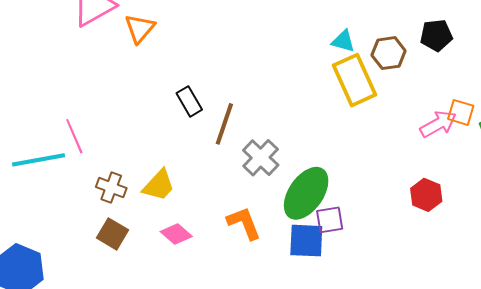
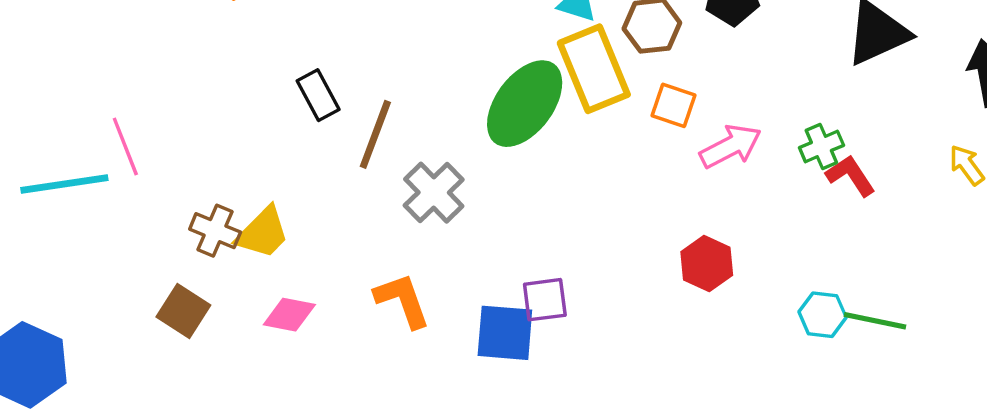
orange square: (461, 112) -> (674, 105), moved
brown cross: (111, 188) -> (215, 231), moved
green ellipse: (306, 193) -> (525, 104), moved
pink diamond: (176, 234) -> (289, 315), turned -32

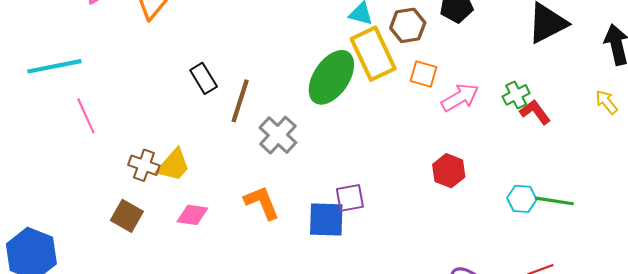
cyan line: (64, 184) -> (54, 66), moved

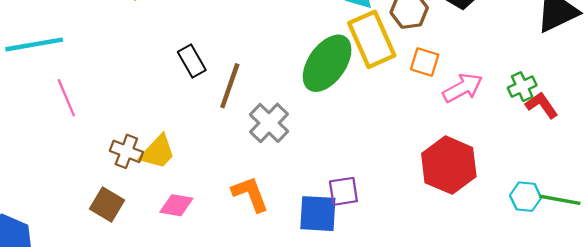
red hexagon: (449, 171) -> (449, 165), size x1.6

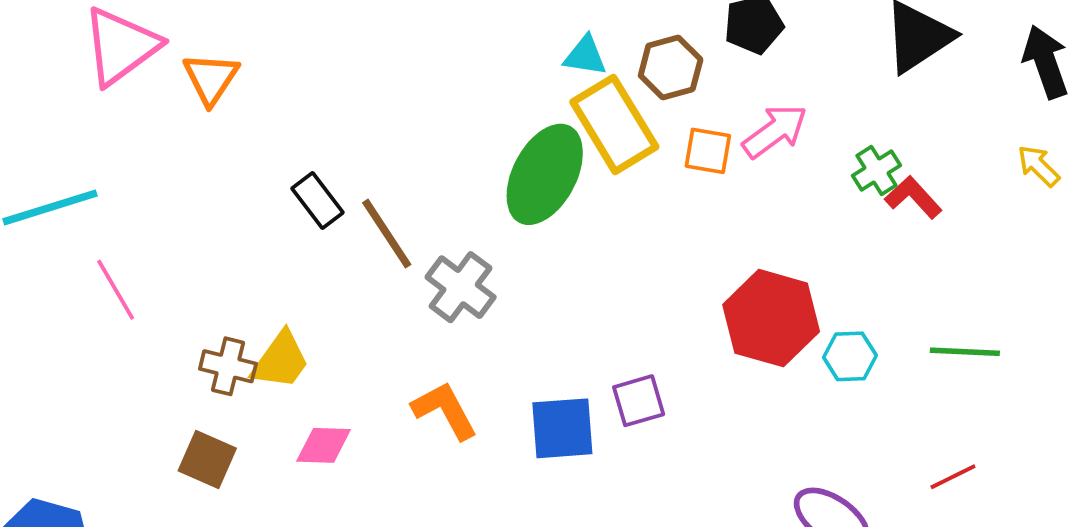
brown line: (230, 86) -> (387, 234), turned -45
pink arrow: (463, 88) -> (775, 131), moved
purple square: (343, 191) -> (639, 401), moved
cyan hexagon: (526, 197) -> (850, 356), moved

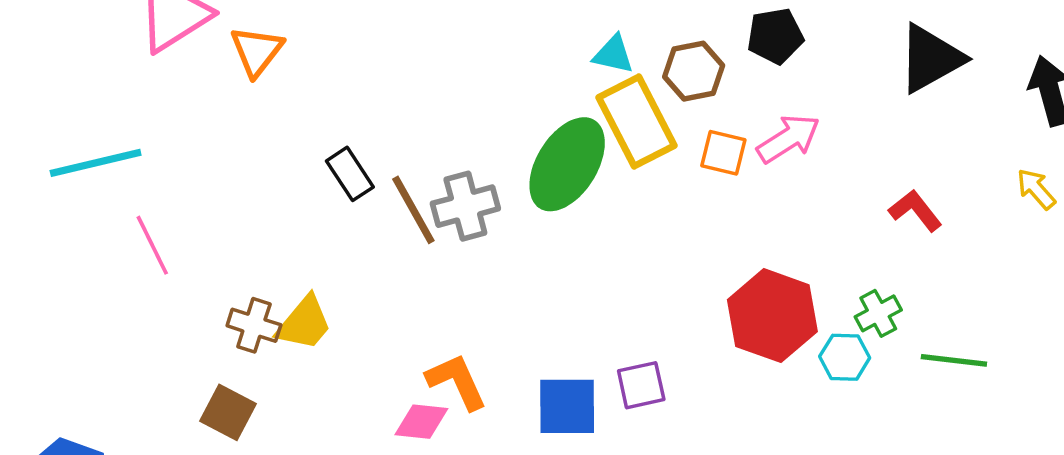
green cross: (876, 170) -> (878, 313), moved
gray cross: (461, 287) -> (465, 206), moved, turned 34
pink diamond: (324, 445) -> (421, 422), moved

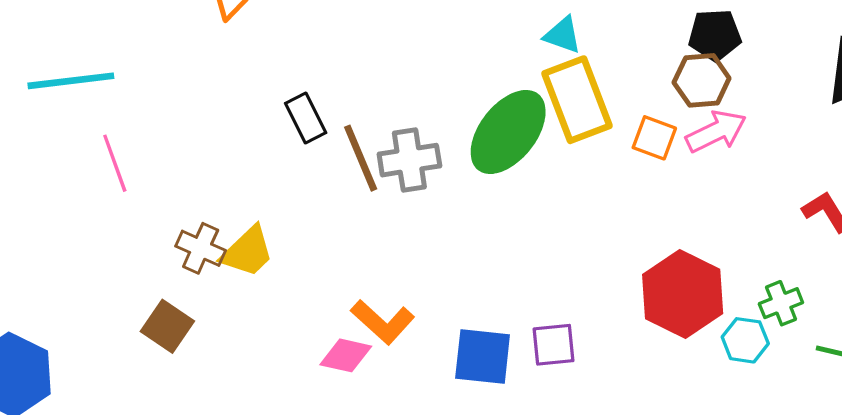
brown hexagon: (694, 71) -> (702, 80), moved
orange L-shape: (457, 382) -> (383, 322), turned 150

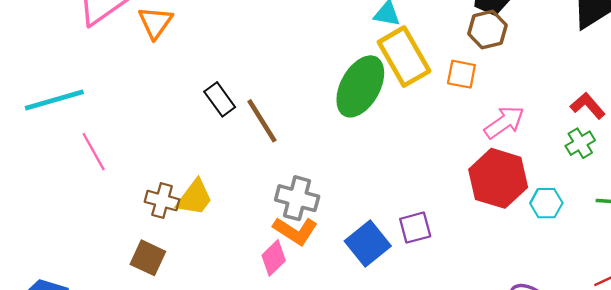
pink arrow: (716, 132) -> (504, 122), moved
gray cross: (409, 160) -> (297, 198), moved, turned 33
green cross: (781, 303) -> (580, 143), moved
pink diamond: (346, 355) -> (274, 258), turned -48
blue square: (483, 357) -> (368, 244), turned -36

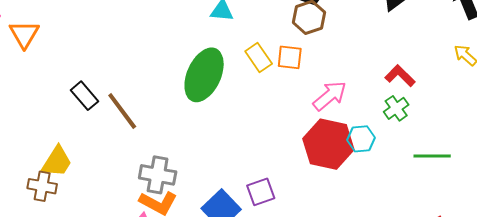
yellow rectangle: (404, 57) -> (259, 57), moved, size x0.6
yellow trapezoid: (195, 198) -> (57, 162), moved
cyan hexagon: (546, 203) -> (361, 139), moved

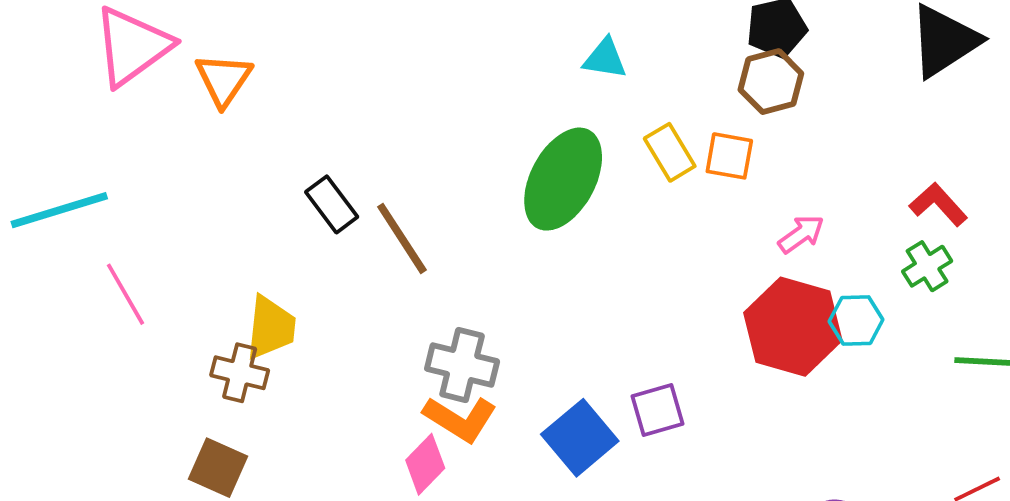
pink arrow: (330, 96) -> (801, 234), size x0.7
yellow trapezoid: (57, 162) -> (271, 328), turned -30

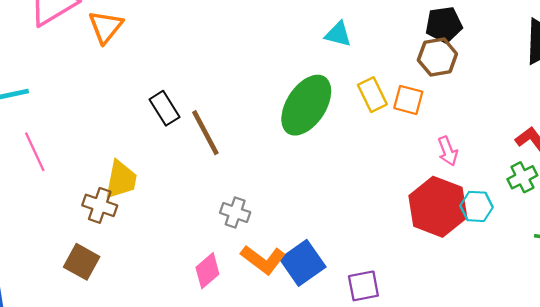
pink arrow: (801, 234) -> (448, 151), turned 100
gray cross: (462, 365) -> (235, 213), size x0.7
purple square: (658, 410) -> (363, 286), moved
orange L-shape: (460, 419) -> (263, 260), moved

